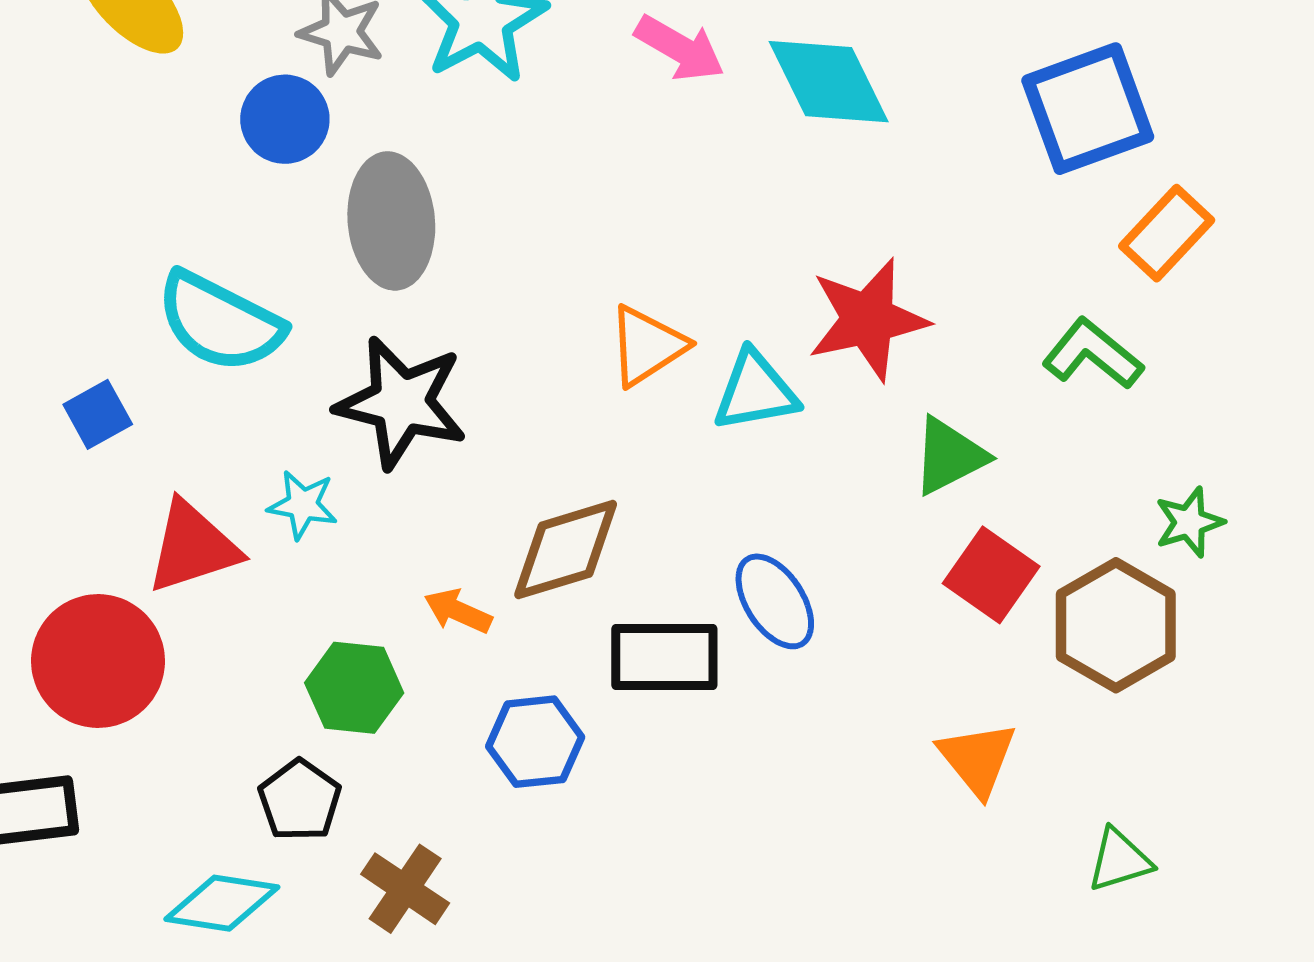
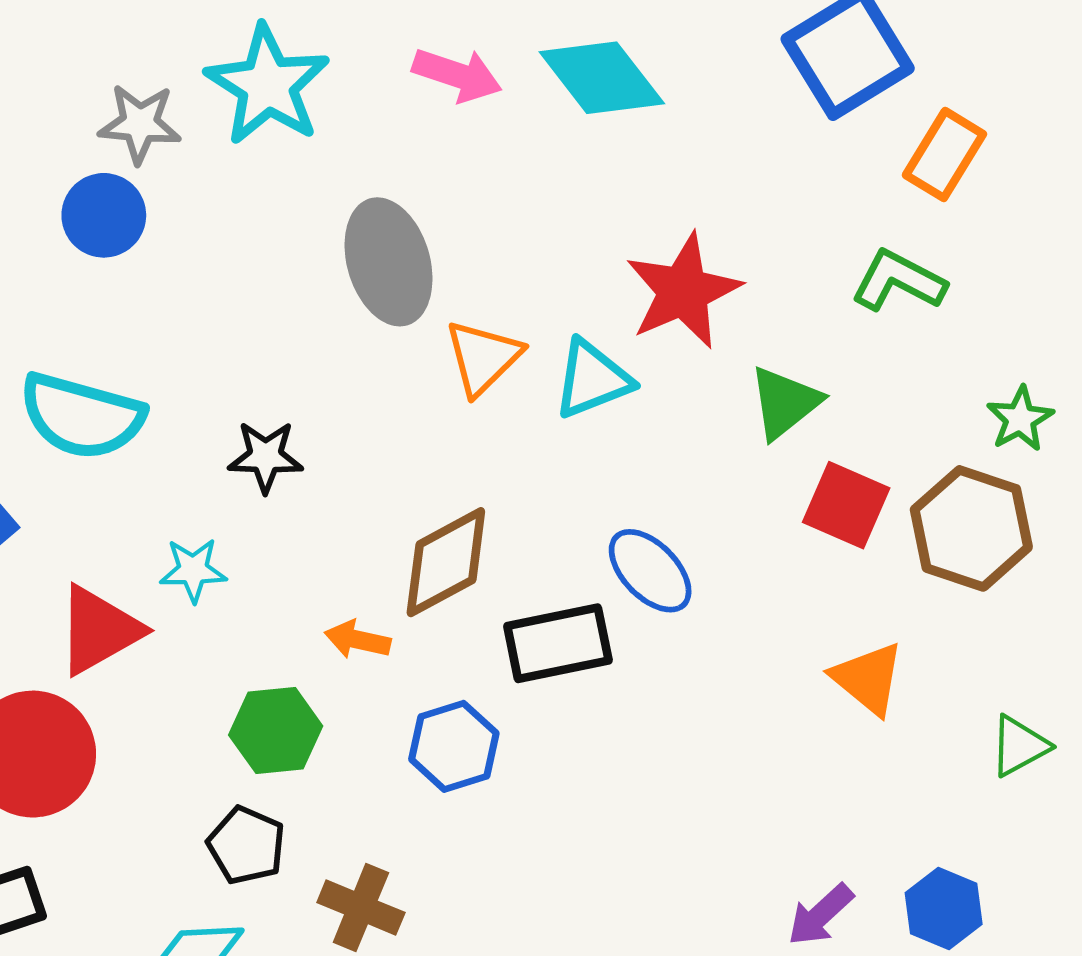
gray ellipse: (391, 221) -> (389, 262), moved
black star: (401, 403) -> (266, 457), size x0.6

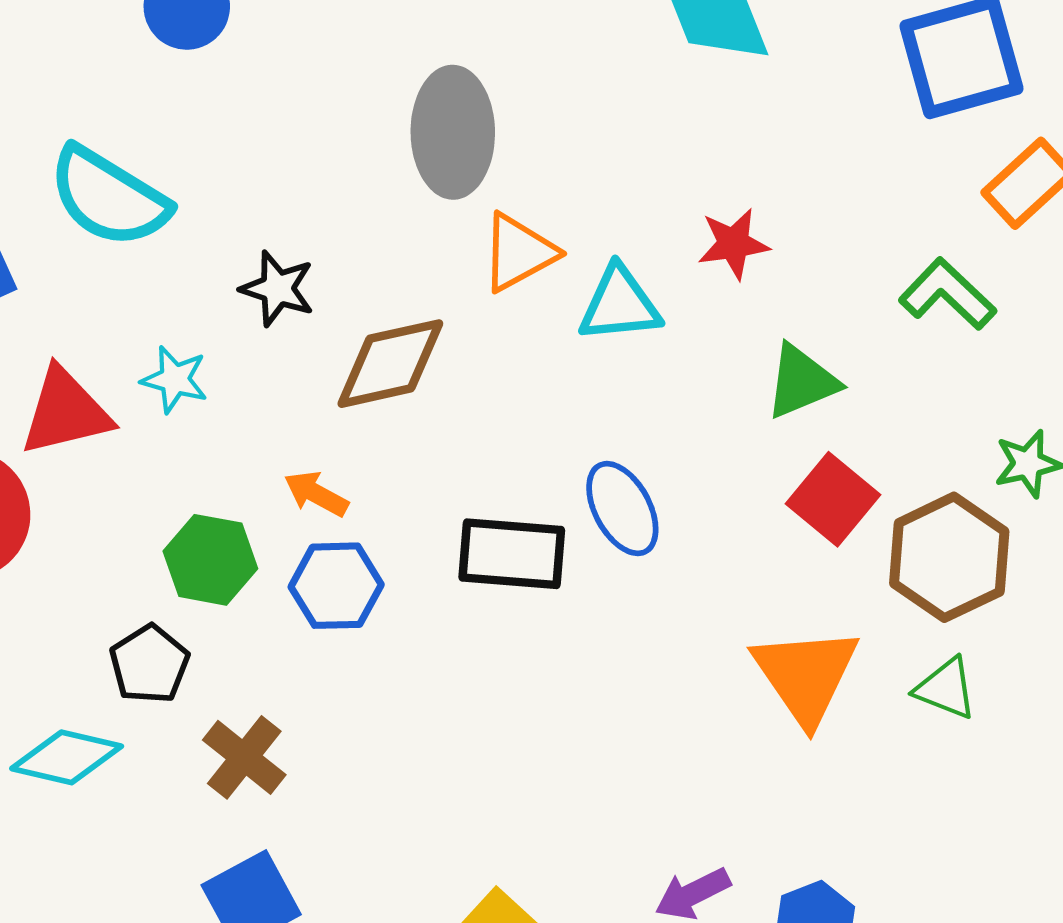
red star: (683, 291) -> (733, 244), size x0.6
brown diamond: (446, 562) -> (390, 364), moved
orange triangle: (868, 678) -> (806, 675), size x1.4
blue hexagon: (454, 746) -> (336, 586), moved
green triangle: (1019, 746) -> (946, 688), moved, turned 34

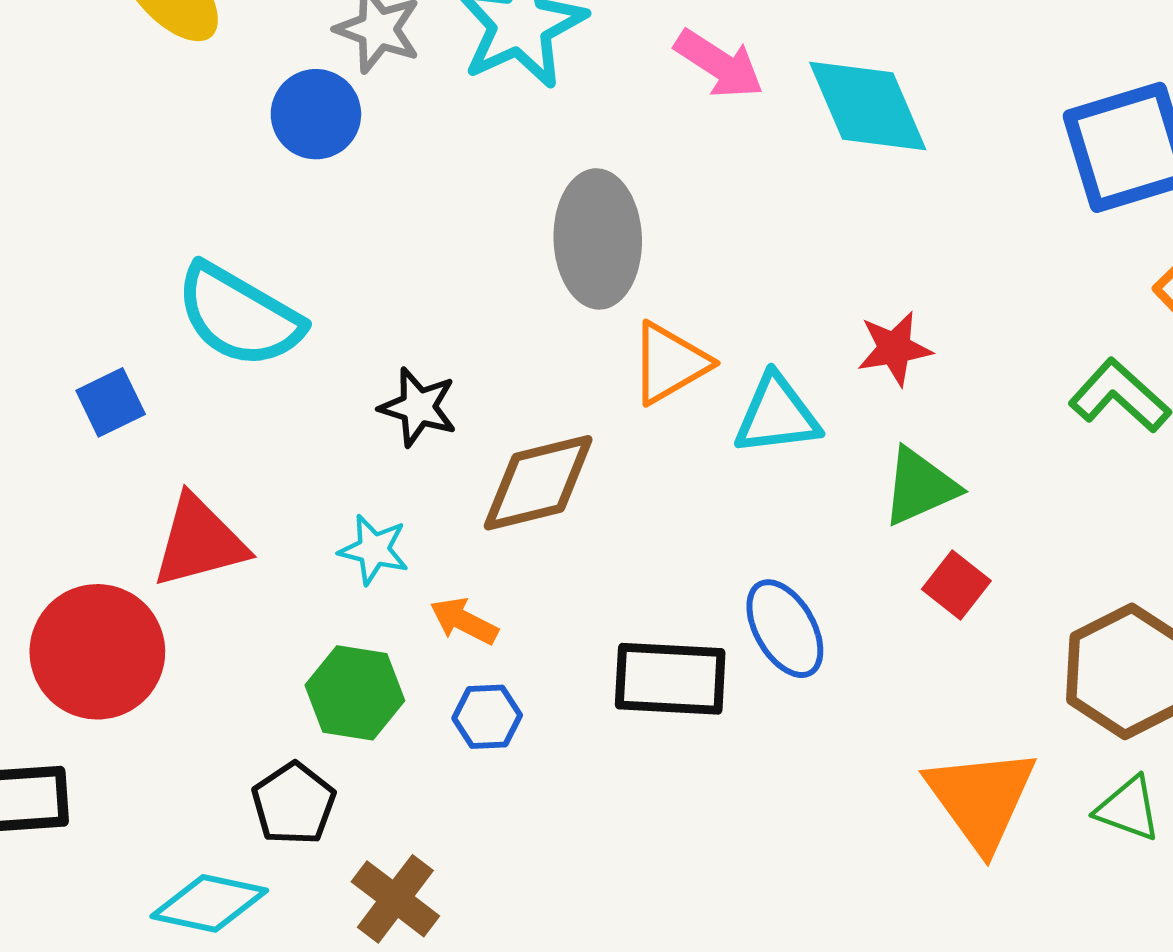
cyan star: (175, 379) -> (374, 550), moved
green triangle: (802, 382) -> (920, 487), moved
red square: (833, 499) -> (956, 585), moved, size x0.7
blue hexagon: (336, 586) -> (487, 717), size x0.7

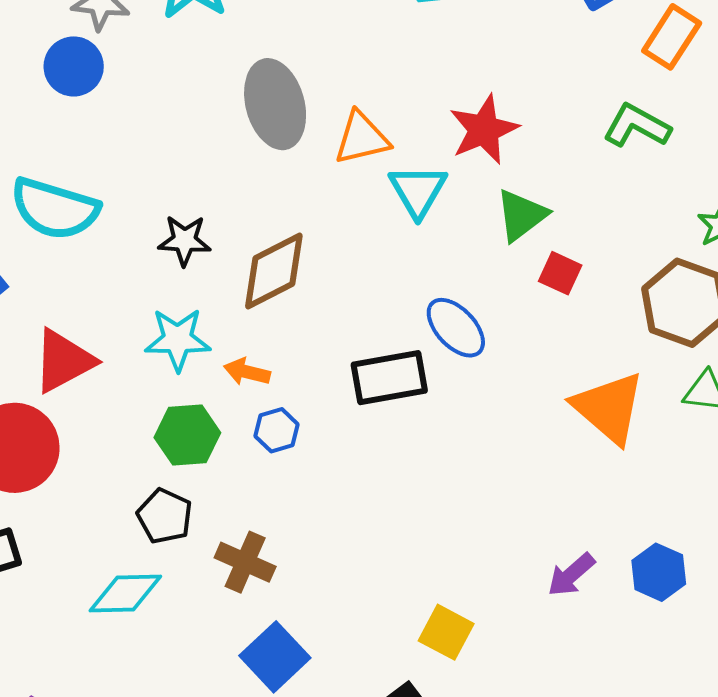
red star: (894, 348) -> (484, 130), size x1.4
orange triangle: (670, 363) -> (362, 138), moved, turned 30
cyan triangle: (777, 415) -> (418, 191), turned -40
cyan star: (374, 550) -> (178, 339), size x1.4

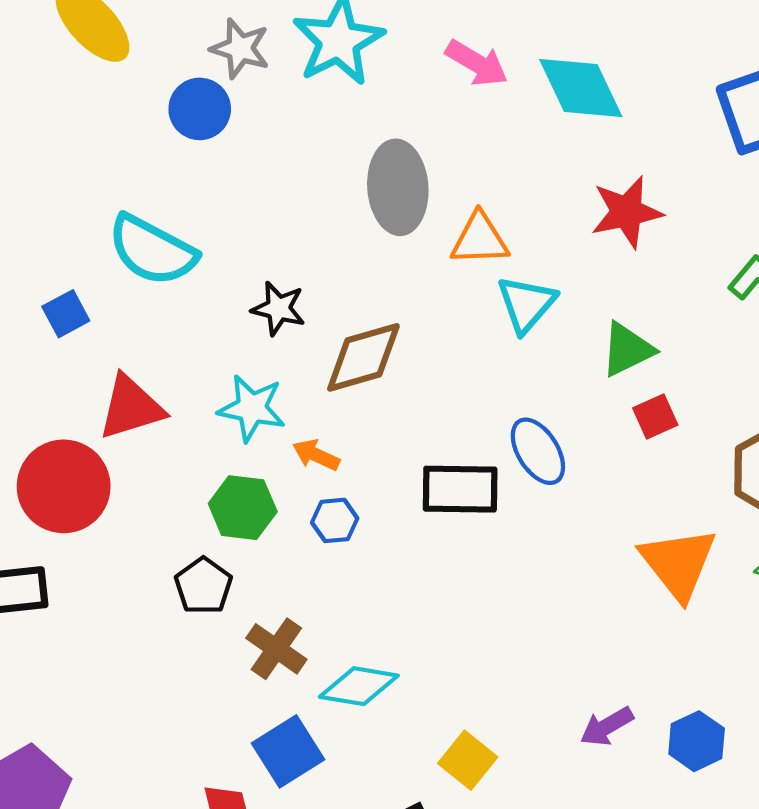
red star: (484, 130) -> (627, 212), moved
red square: (560, 273) -> (655, 416), turned 30
cyan diamond: (125, 594) -> (359, 686), moved

